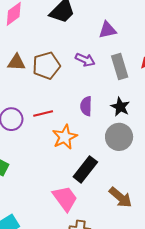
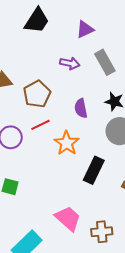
brown pentagon: (46, 66) -> (37, 94), moved
pink trapezoid: (65, 198) -> (68, 218), moved

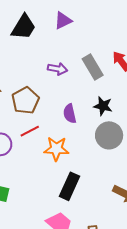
purple triangle: (85, 29) -> (63, 21), moved
orange star: (67, 143) -> (56, 149), turned -30
black rectangle: (94, 170) -> (70, 186), moved

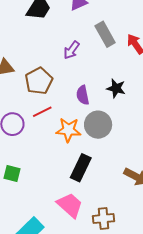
gray rectangle: (93, 67) -> (105, 34), moved
purple arrow: (58, 69) -> (72, 50), turned 114
gray circle: (109, 135) -> (98, 125), moved

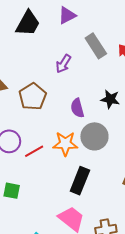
red line: (42, 112) -> (34, 151), moved

